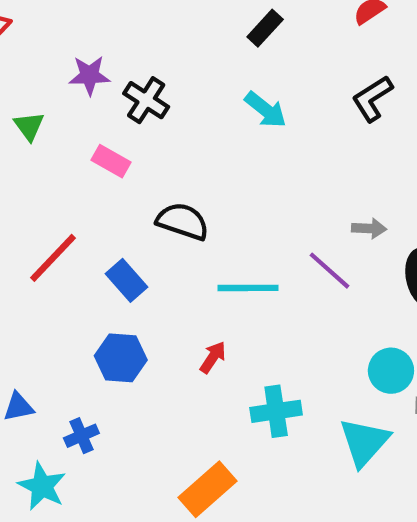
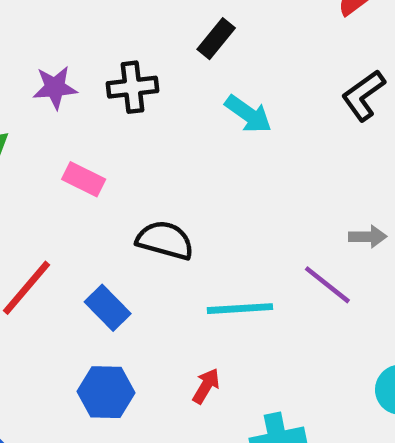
black rectangle: (265, 28) -> (216, 39), moved
black cross: (146, 100) -> (133, 87), moved, turned -36

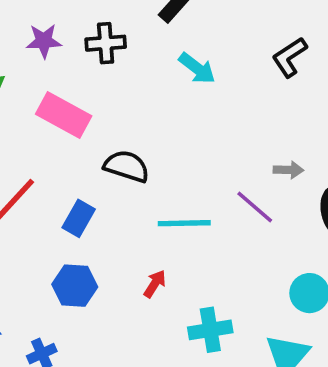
pink rectangle: (84, 179) -> (64, 115), size x1.6
blue rectangle: (108, 308) -> (79, 218), turned 72

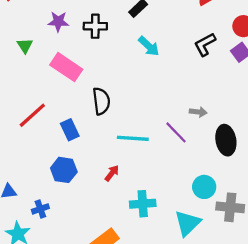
black semicircle: (127, 166) -> (101, 101), turned 60
blue rectangle: (79, 218) -> (70, 130), turned -60

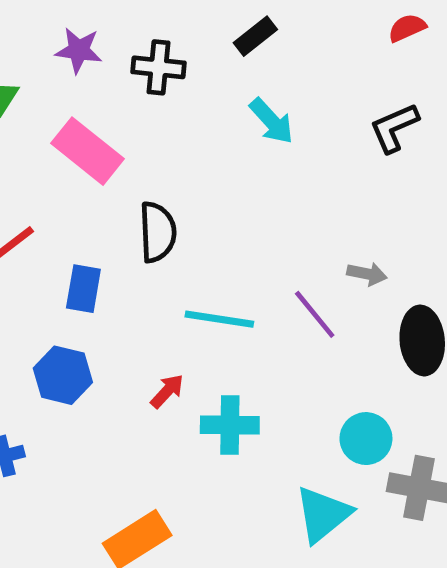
blue rectangle: (70, 130) -> (83, 289), turned 30
cyan cross: (143, 204) -> (230, 425), moved

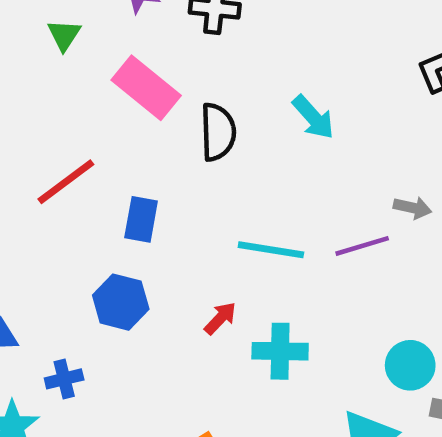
cyan arrow: (272, 121) -> (313, 117), moved
black semicircle: (158, 232) -> (218, 132), moved
purple line: (315, 314) -> (362, 246), turned -68

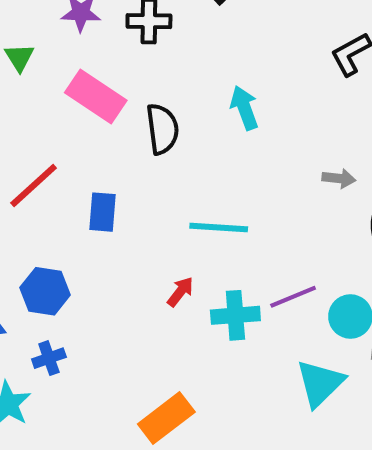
cyan arrow: (313, 117) -> (244, 108), turned -153
purple line: (362, 246) -> (293, 297), moved
blue hexagon: (121, 302) -> (45, 291), moved

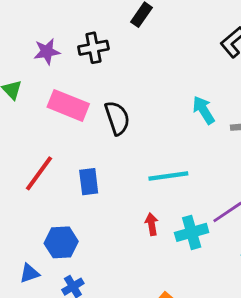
cyan arrow: (244, 108) -> (204, 110), moved
red arrow: (180, 292) -> (152, 224), turned -35

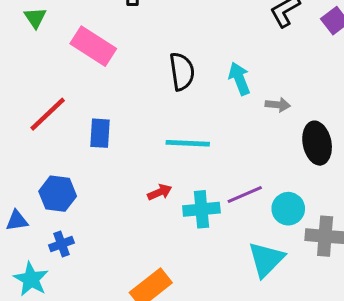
black semicircle: (117, 118) -> (182, 71), moved
red arrow: (152, 224) -> (160, 192), turned 65

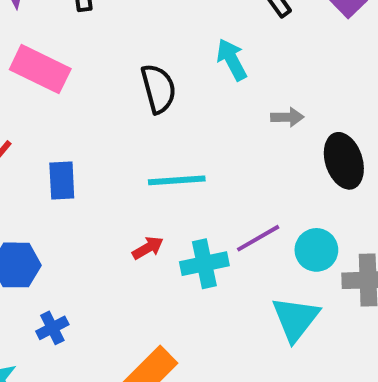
cyan arrow: (239, 79) -> (232, 60), moved
blue cross: (61, 244) -> (52, 328), moved

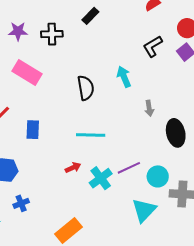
gray arrow: (287, 117) -> (149, 108), turned 77
cyan cross: (204, 264) -> (101, 178), turned -30

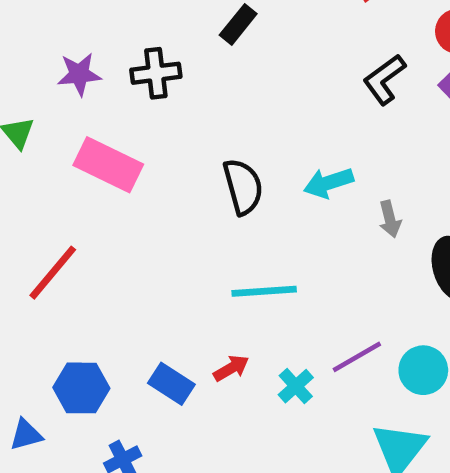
cyan arrow: (124, 77) -> (329, 183), moved, turned -80
blue rectangle: (33, 130) -> (171, 384), moved, turned -54
cyan cross: (101, 178) -> (296, 386), size x0.7

